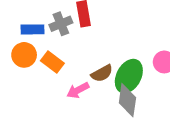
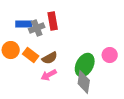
blue rectangle: (33, 29) -> (24, 24), moved
brown semicircle: (102, 73) -> (50, 58), moved

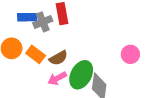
green ellipse: (85, 65) -> (81, 75), moved

